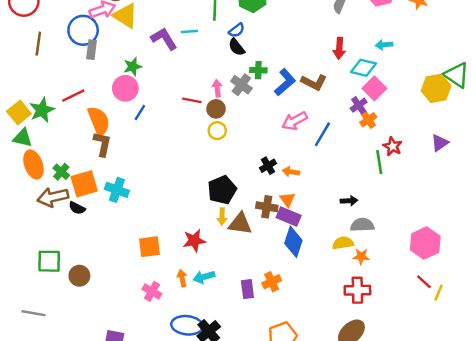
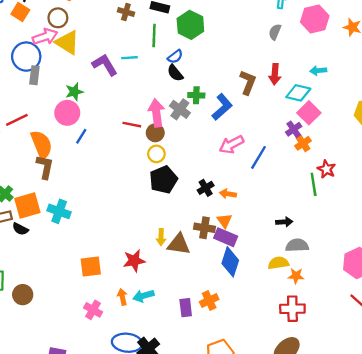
brown L-shape: (314, 82) -> (248, 82), moved, turned -95
pink arrow: (217, 88) -> (156, 113), size x1.6
black pentagon: (222, 190) -> (163, 180), moved

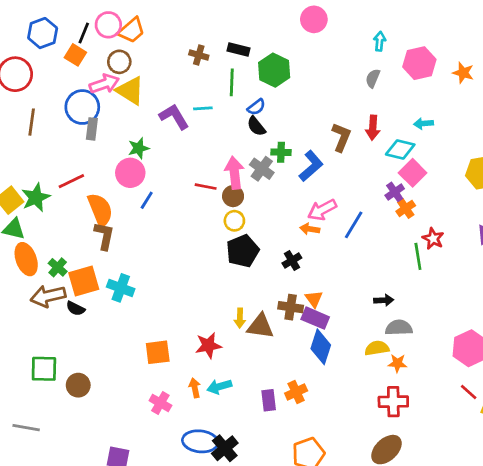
orange arrow: (228, 194) -> (310, 229), moved

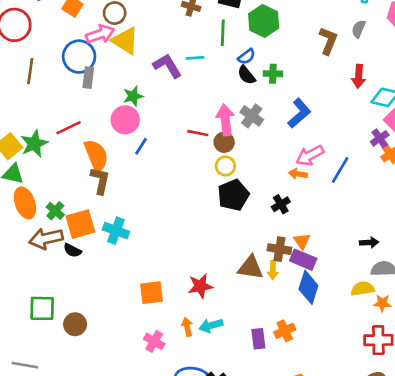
brown L-shape: (341, 137) -> (328, 41), moved
green cross: (281, 152) -> (273, 74), moved
yellow arrow: (240, 318) -> (273, 270), moved

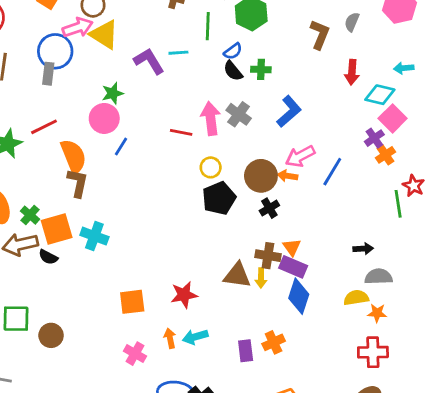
gray rectangle: (88, 78) -> (48, 74), moved
brown circle: (224, 142) -> (261, 176), moved, size x1.5

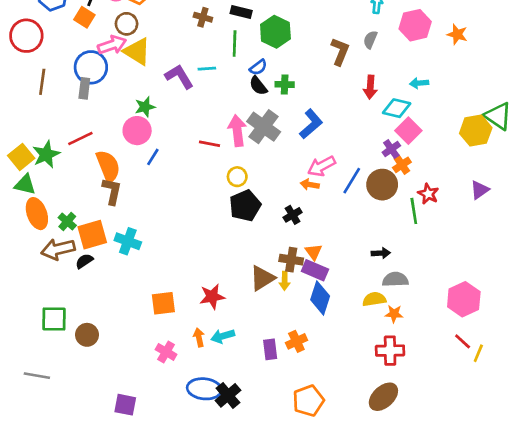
gray cross: (239, 114) -> (264, 127), size x1.4
brown circle: (261, 176) -> (382, 185), moved
black semicircle: (48, 257) -> (84, 261), turned 120
brown triangle: (237, 275) -> (262, 278), turned -40

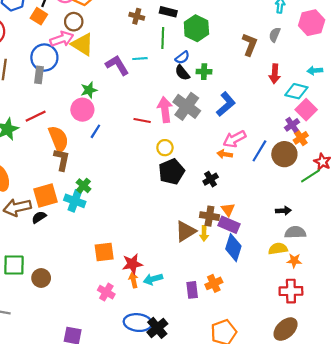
green line: (414, 211) -> (310, 176), turned 66
green cross: (67, 221) -> (83, 186), moved
red star: (212, 297) -> (132, 264), moved

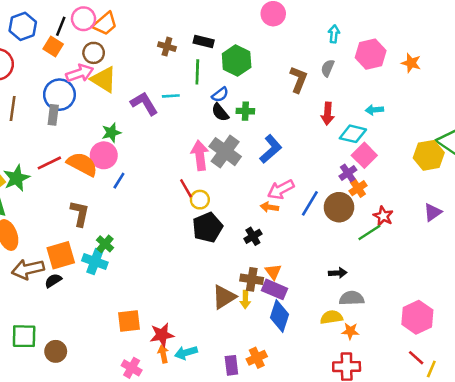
red line: (142, 120) -> (186, 188), moved, turned 49
orange semicircle: (58, 139) -> (82, 164), moved, turned -40

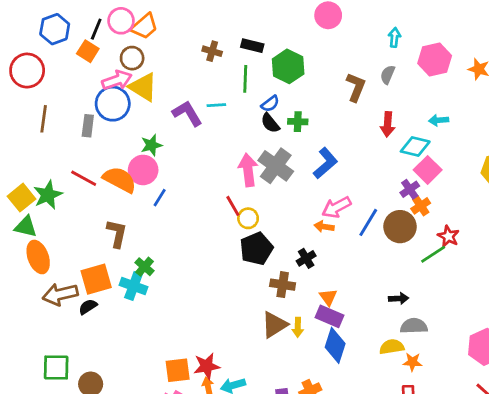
blue circle: (59, 95) -> (113, 104), moved
red line: (49, 163) -> (84, 178), turned 55
brown cross: (252, 279) -> (283, 285), moved
orange square: (129, 321) -> (178, 370), moved

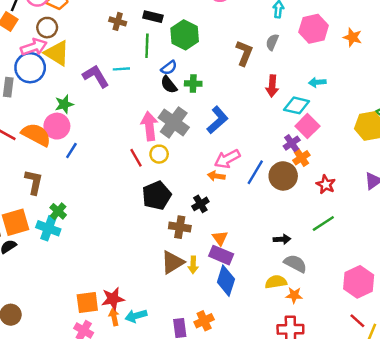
yellow circle: (248, 218) -> (159, 154), moved
green line: (433, 254) -> (323, 223), moved
gray semicircle: (414, 326) -> (295, 264), turned 30

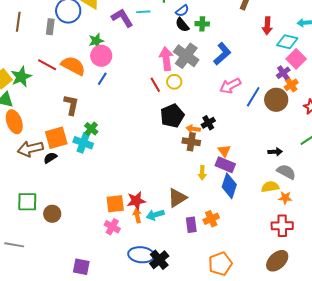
pink circle: (57, 126) -> (101, 56), moved
orange arrow: (216, 176) -> (193, 129), moved
brown triangle: (172, 262) -> (177, 198), moved

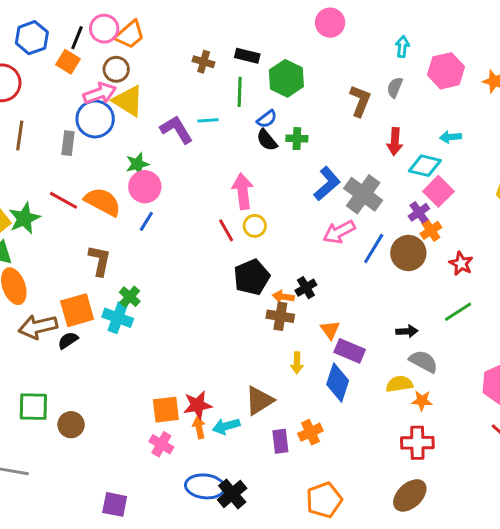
gray cross: (186, 56) -> (363, 194), moved
purple rectangle: (225, 165) -> (350, 351), moved

